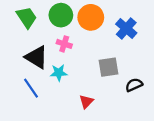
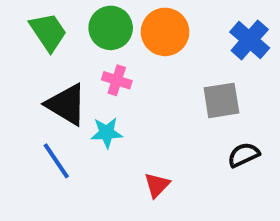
blue cross: (126, 28) -> (250, 40), moved
gray square: (108, 67) -> (221, 100), moved

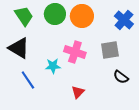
pink cross: (117, 80) -> (75, 52), moved, size x1.5
black triangle: (66, 104) -> (19, 48), moved
black semicircle: (244, 155) -> (121, 77), turned -119

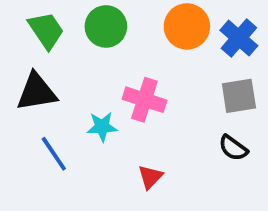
orange circle: (82, 16) -> (187, 26), moved
black triangle: (19, 48) -> (37, 92), turned -40
gray square: (110, 50) -> (239, 96), moved

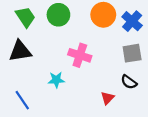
cyan star: (102, 127) -> (56, 80), moved
blue line: (54, 154) -> (22, 100), moved
red triangle: (150, 177) -> (108, 98), moved

